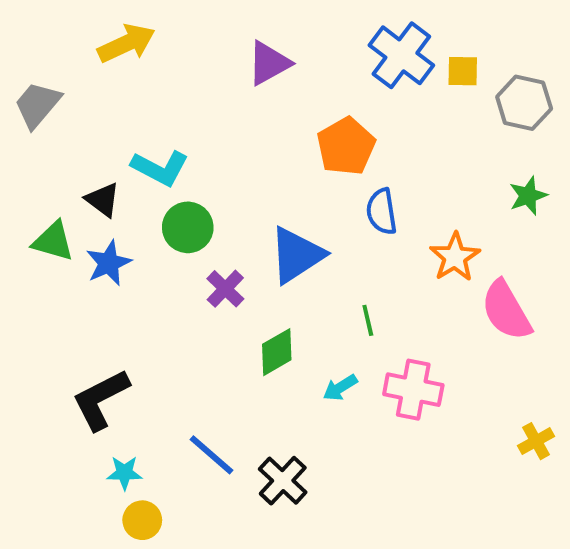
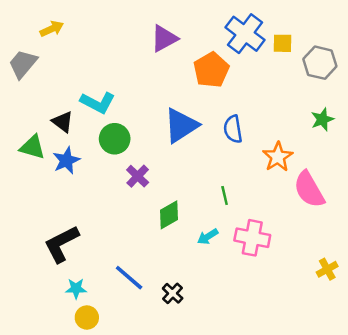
yellow arrow: (126, 43) -> (52, 29), moved, size x0.7
orange pentagon: (346, 146) -> (211, 70), moved
blue triangle: (297, 255) -> (181, 125), moved
black cross: (283, 481) -> (173, 293), size x0.7

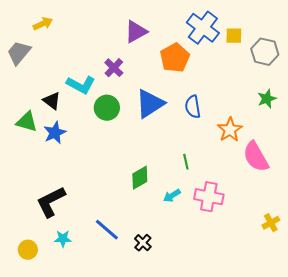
green circle: (115, 139) -> (107, 108), moved
purple cross: (138, 176) -> (114, 68), moved
yellow circle: (87, 318) -> (28, 250), moved

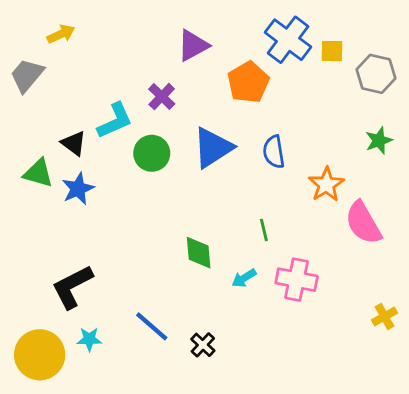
cyan L-shape: (81, 85) -> (115, 121), turned -52
green diamond: (140, 178) -> (199, 253), turned -65
yellow circle: (28, 250) -> (40, 355), size x1.8

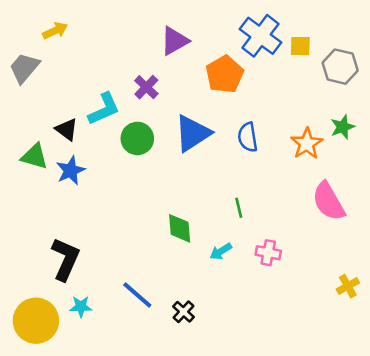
orange star: (326, 184) -> (307, 144), moved
pink cross: (297, 280) -> (268, 253), size x0.7
black L-shape: (72, 287) -> (65, 259), turned 141

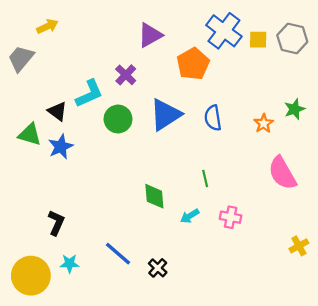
gray hexagon: (340, 67) -> (292, 38), moved
orange star: (307, 144) -> (264, 123), size x0.7
black L-shape: (65, 259) -> (56, 223), size x0.7

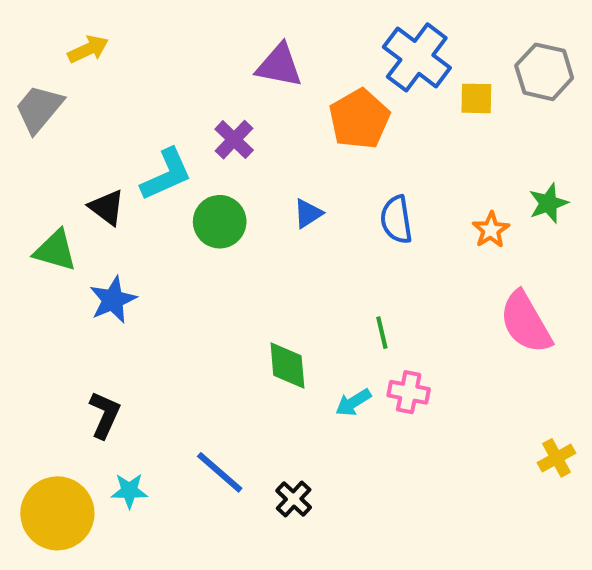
purple triangle: (150, 35) -> (279, 66), turned 40
yellow square: (258, 40) -> (476, 98), moved
blue triangle: (165, 115) -> (308, 214), size x0.5
blue star: (61, 147) -> (113, 300), moved
pink cross: (231, 217) -> (409, 392), moved

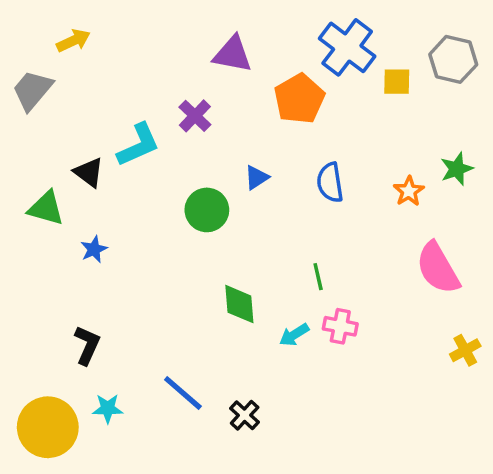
green circle: (220, 222) -> (207, 210), moved
blue star: (113, 300) -> (94, 249), size x0.7
yellow cross: (557, 458) -> (465, 350), moved

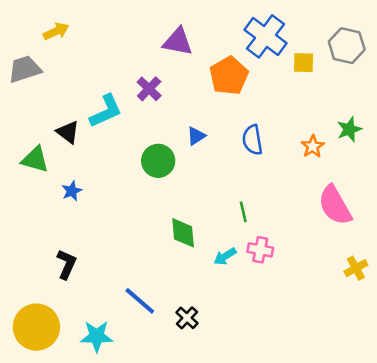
gray trapezoid: (32, 90) -> (25, 69), turned 32
cyan star: (108, 408) -> (97, 336), moved, size x1.4

